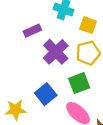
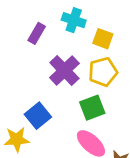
purple rectangle: (32, 31) -> (37, 33), moved, turned -36
blue square: (46, 94) -> (38, 116), moved

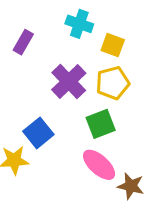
purple rectangle: (37, 33) -> (23, 42), moved

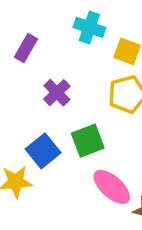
purple cross: (69, 81) -> (57, 93), moved, size x0.7
green square: (101, 124) -> (88, 141), moved

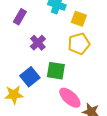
green square: (88, 141) -> (56, 71), turned 30

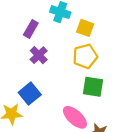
purple rectangle: (20, 17) -> (31, 29), moved
green square: (56, 71) -> (93, 87), moved

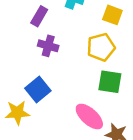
yellow square: (85, 28) -> (112, 15), moved
purple cross: (39, 55) -> (48, 46), turned -30

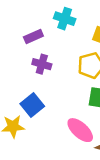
purple rectangle: (39, 16) -> (33, 37), turned 36

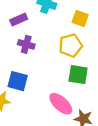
blue square: (32, 105) -> (18, 81), turned -36

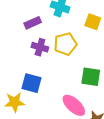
yellow pentagon: (70, 45) -> (65, 44), moved

